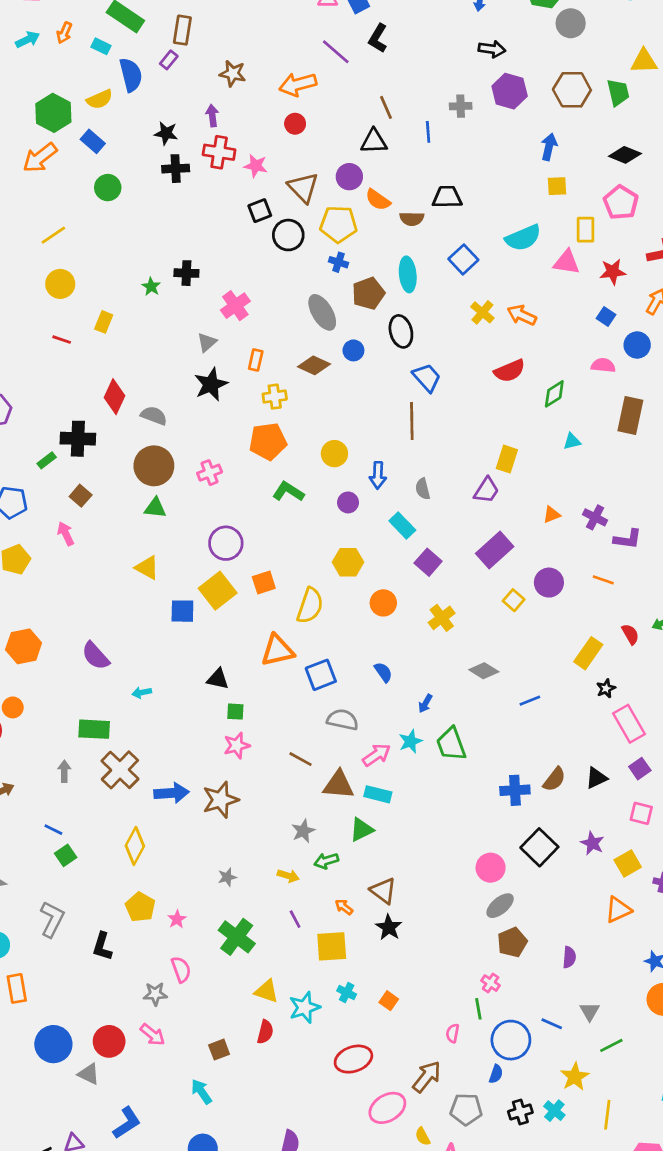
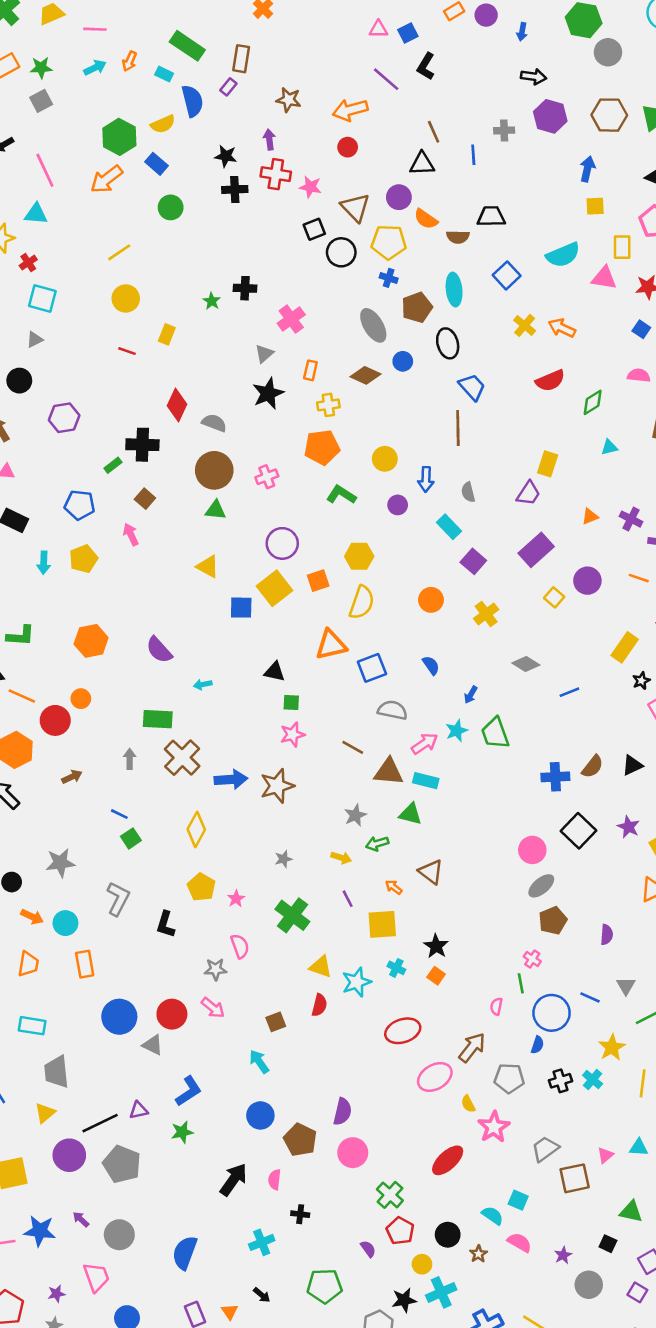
yellow hexagon: (348, 562) -> (359, 556), moved
green triangle: (362, 830) -> (410, 814), turned 40
black star: (389, 927) -> (436, 946), moved

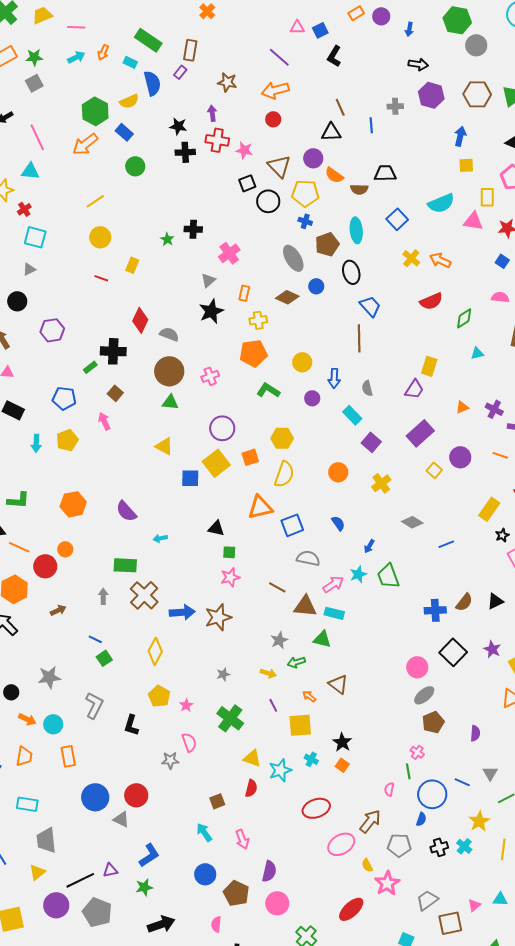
purple line: (386, 79) -> (279, 57), moved
pink arrow: (213, 1008) -> (242, 839), moved, turned 30
black arrow: (233, 1180) -> (161, 924), moved, turned 36

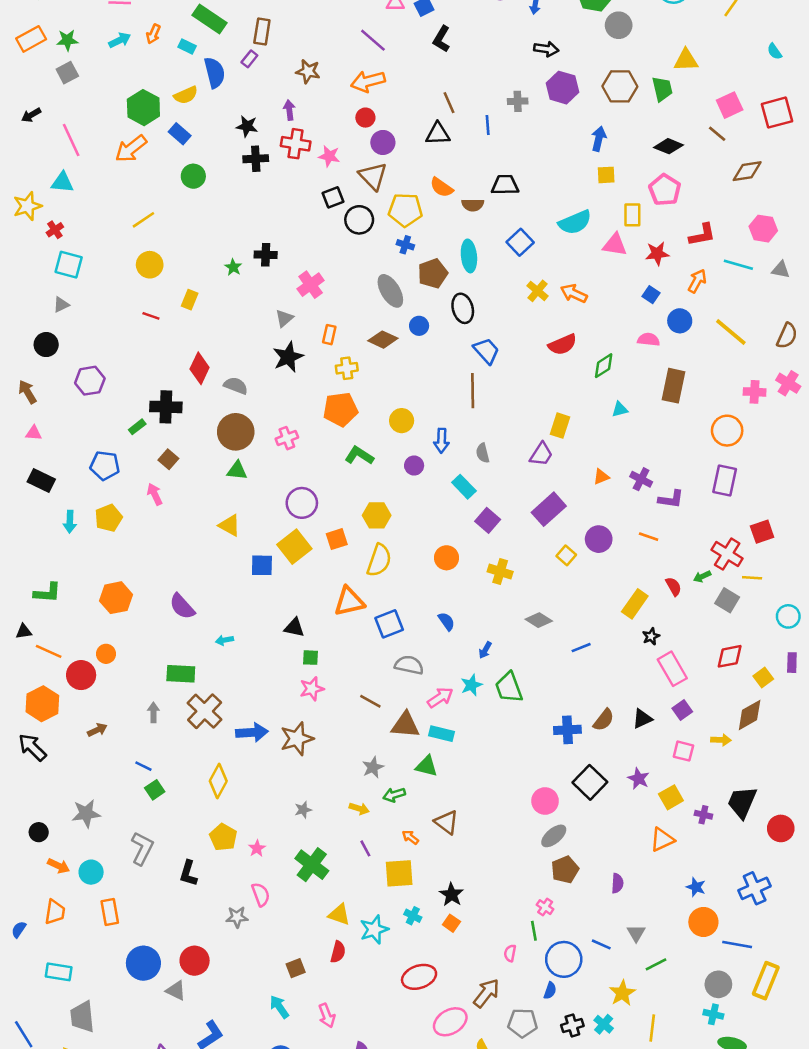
purple circle: (313, 158) -> (383, 142), moved
yellow cross: (381, 483) -> (500, 572), turned -36

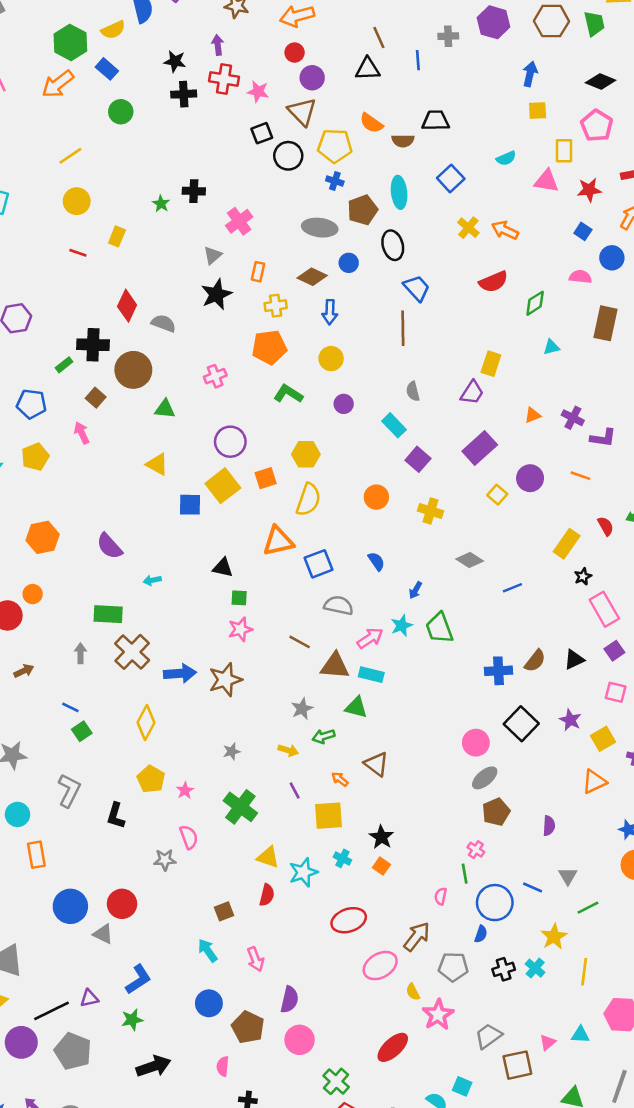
cyan semicircle: (575, 222) -> (506, 158), size x0.6
gray ellipse: (390, 291) -> (320, 228), turned -52
brown circle: (236, 432) -> (133, 370), moved
blue arrow: (442, 441) -> (330, 312), moved

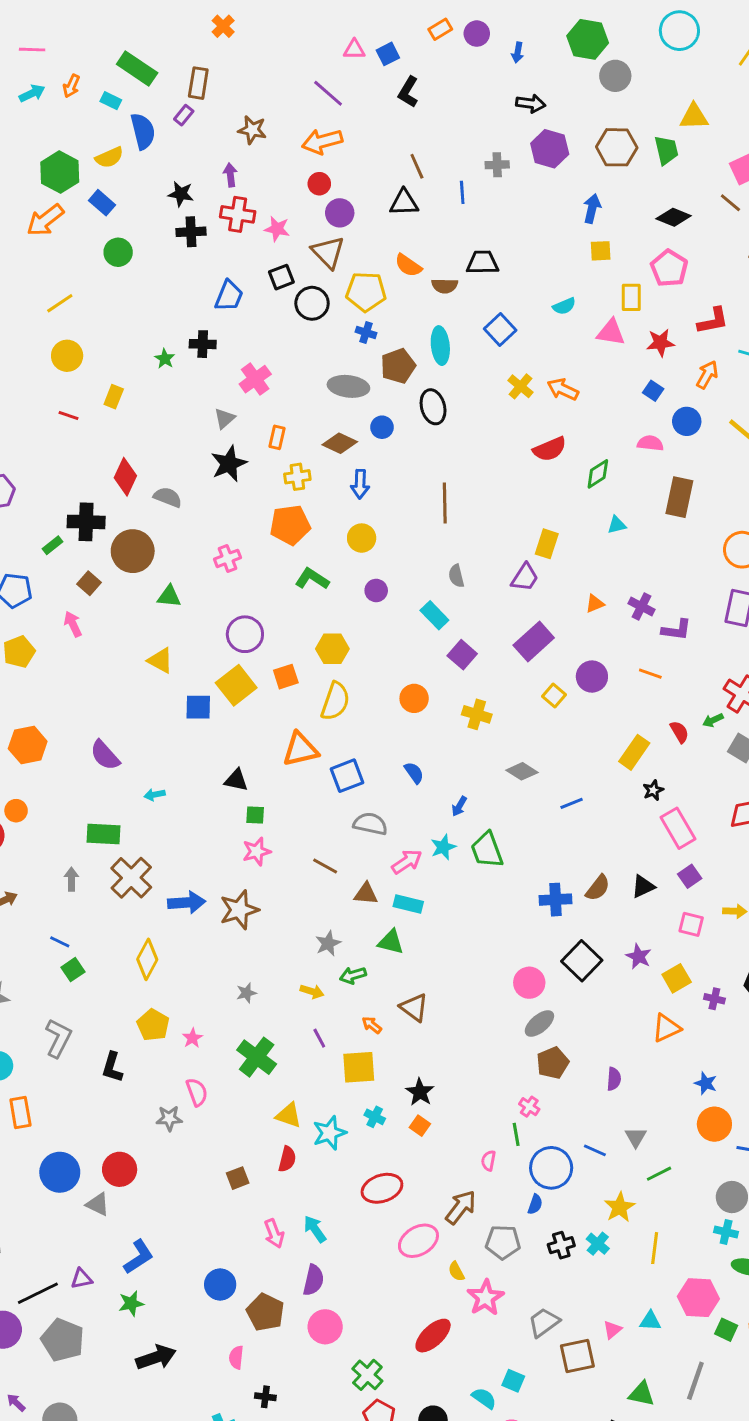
blue trapezoid: (417, 288) -> (229, 296), moved, turned 64
brown triangle: (335, 666) -> (366, 894), size x0.7
cyan arrow: (208, 950) -> (315, 1229), moved

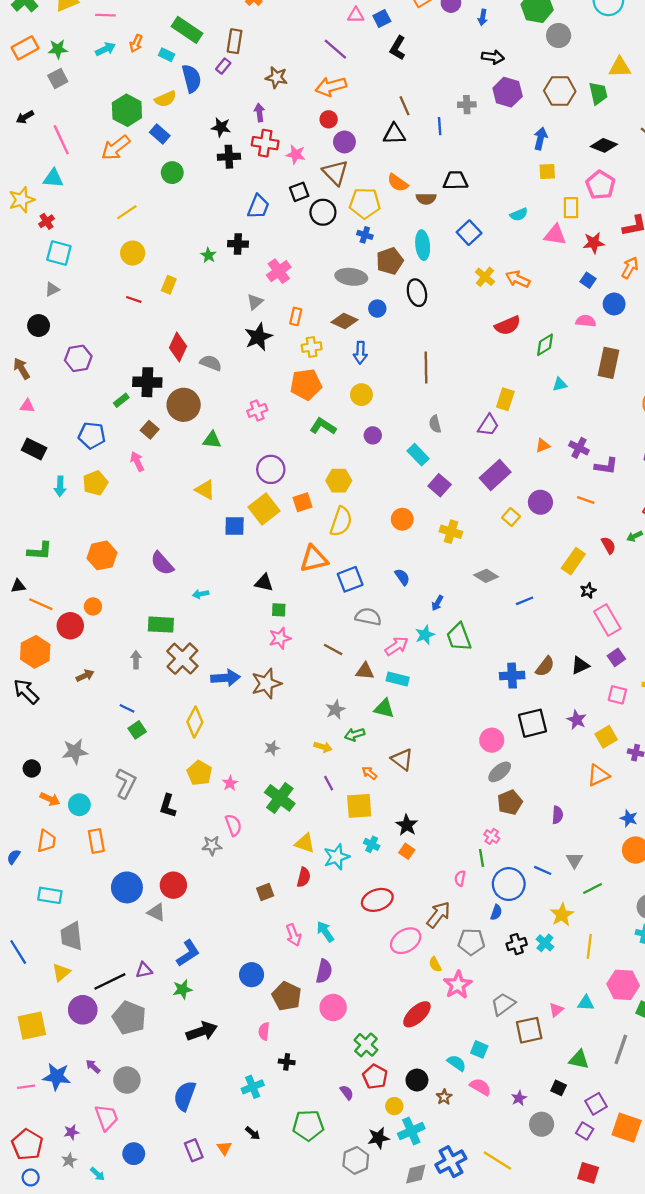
black square: (582, 961) -> (533, 723), turned 32

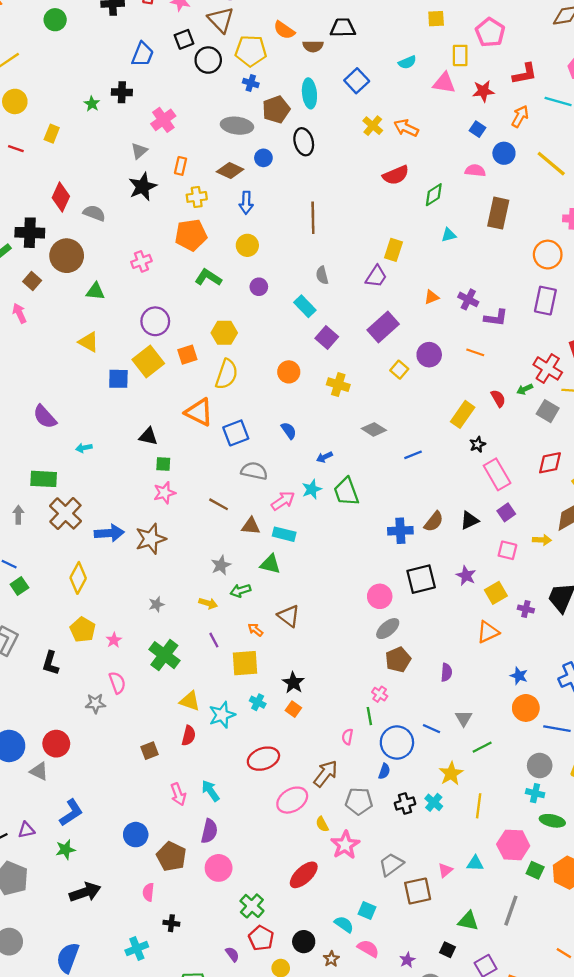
orange triangle: (314, 559) -> (199, 412), turned 40
blue arrow: (437, 603) -> (324, 457), turned 35

